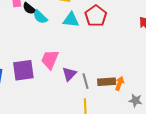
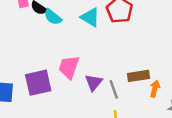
cyan triangle: (71, 20) -> (90, 17), turned 30
brown rectangle: (107, 82) -> (139, 76), moved

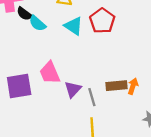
pink trapezoid: (69, 67) -> (50, 73), turned -45
orange arrow: (155, 89) -> (133, 86), moved

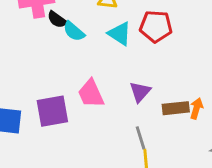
red pentagon: (102, 21) -> (156, 26), turned -30
purple triangle: (73, 89) -> (140, 92), moved
gray line: (92, 97) -> (141, 138), moved

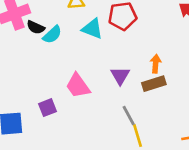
cyan semicircle: (74, 31) -> (52, 35), turned -72
orange arrow: (196, 108) -> (156, 64), moved
purple square: (52, 111) -> (47, 108), size x0.6

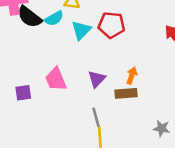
black semicircle: (36, 27) -> (30, 17), size x1.5
cyan triangle: (92, 29) -> (81, 30), turned 40
cyan semicircle: (52, 35) -> (54, 18), moved

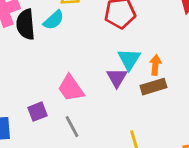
black semicircle: (30, 17) -> (26, 24), turned 60
cyan triangle: (81, 30) -> (129, 59), moved
gray line: (96, 117) -> (72, 127), moved

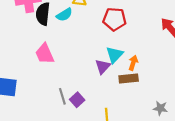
pink trapezoid: (71, 88) -> (45, 54), moved
purple square: (38, 112) -> (77, 100), moved, turned -32

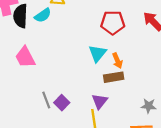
red pentagon: (114, 19) -> (113, 23), moved
orange arrow: (133, 63) -> (117, 61), turned 144
purple triangle: (103, 67) -> (100, 101), moved

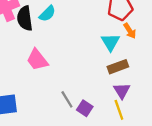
orange arrow: (117, 61) -> (130, 31), moved
brown rectangle: (114, 77) -> (118, 67), moved
purple square: (62, 103) -> (85, 108), moved

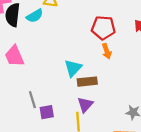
cyan triangle: (110, 42) -> (73, 68), moved
purple square: (85, 108) -> (47, 112), turned 32

